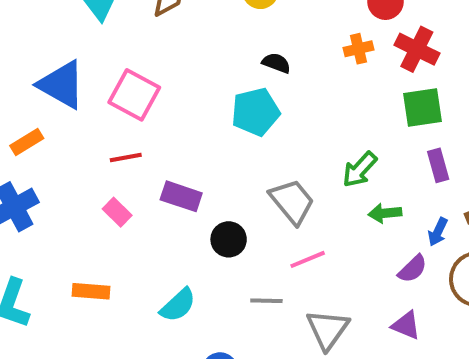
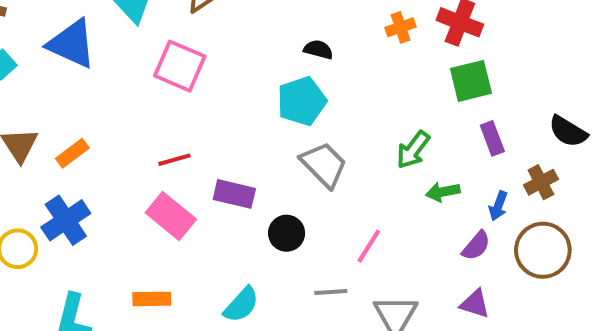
blue triangle: (61, 85) -> (72, 44), moved
pink square: (134, 95) -> (180, 66), moved
gray trapezoid: (292, 201) -> (324, 165), moved
pink rectangle: (117, 212) -> (171, 216), size x1.6
pink line: (308, 259) -> (369, 246), turned -30

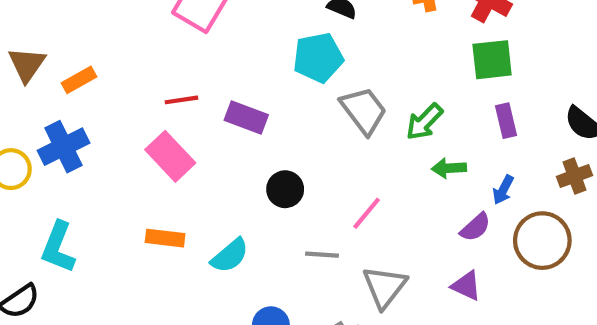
gray trapezoid: (324, 165) -> (364, 111), moved
brown cross: (541, 182) -> (575, 176), moved
purple rectangle: (234, 194) -> (246, 117), moved
orange rectangle: (152, 299) -> (165, 238), moved

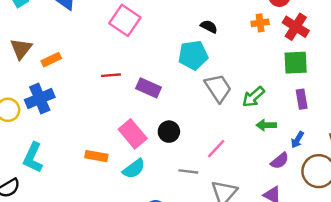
pink rectangle: (170, 156) -> (133, 134), moved

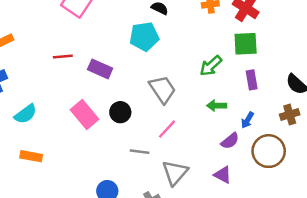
gray trapezoid: (218, 88) -> (162, 89), moved
green arrow: (253, 97) -> (211, 66), moved
orange rectangle: (96, 156) -> (31, 156), moved
cyan semicircle: (134, 169) -> (26, 114), moved

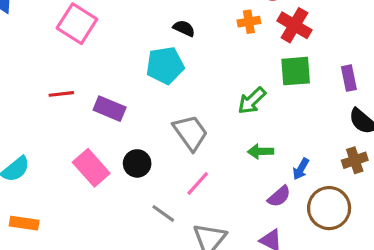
purple rectangle: (252, 80) -> (349, 78), moved
gray line: (140, 152) -> (163, 213), turned 30

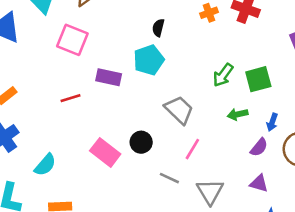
black semicircle: (184, 28) -> (158, 28), turned -90
green square: (296, 71) -> (258, 79), moved
purple rectangle: (110, 109) -> (109, 77), moved

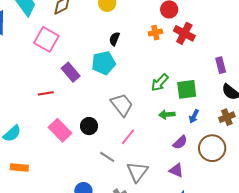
purple rectangle: (109, 77) -> (71, 72), turned 30
red line: (70, 98) -> (46, 93), moved
blue arrow: (272, 122) -> (194, 116), moved

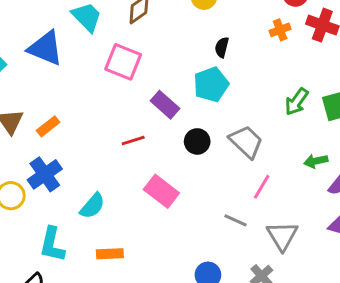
green arrow: (167, 114) -> (316, 161), moved
black circle: (89, 126) -> (197, 141), moved

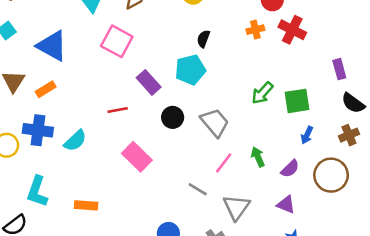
blue triangle: (45, 48) -> (52, 46), moved
green arrow: (316, 161) -> (258, 157), moved, turned 72
blue cross: (45, 174) -> (38, 130), turned 36
cyan semicircle: (92, 206) -> (75, 141), moved

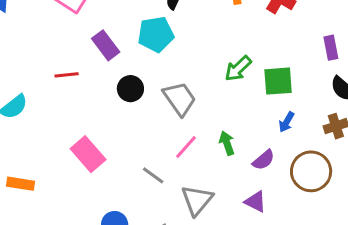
pink rectangle: (137, 157) -> (88, 154), moved

